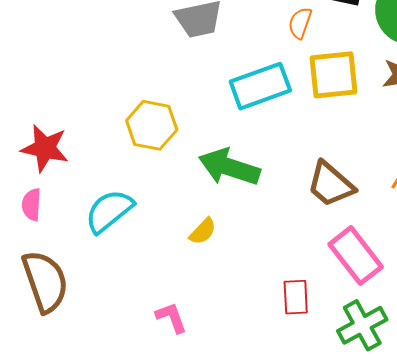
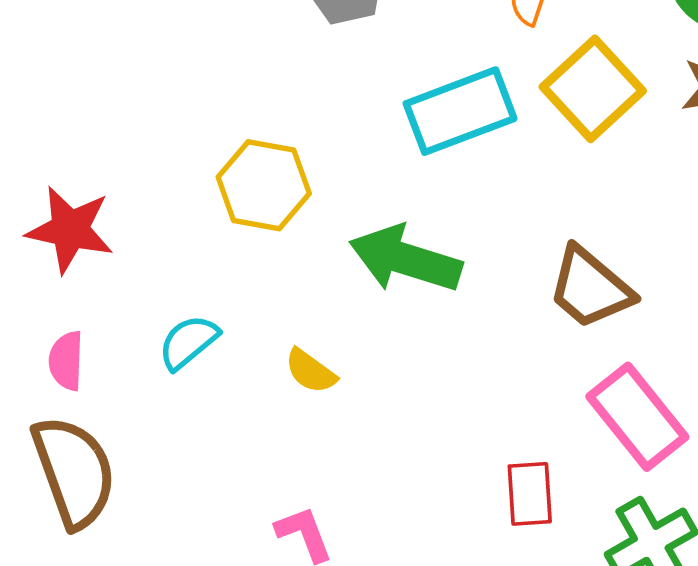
yellow square: (334, 75) -> (593, 89), turned -36
pink semicircle: (31, 205) -> (66, 361), moved
cyan semicircle: (109, 211) -> (188, 342), size x0.7
yellow semicircle: (203, 231) -> (310, 371), moved, turned 84

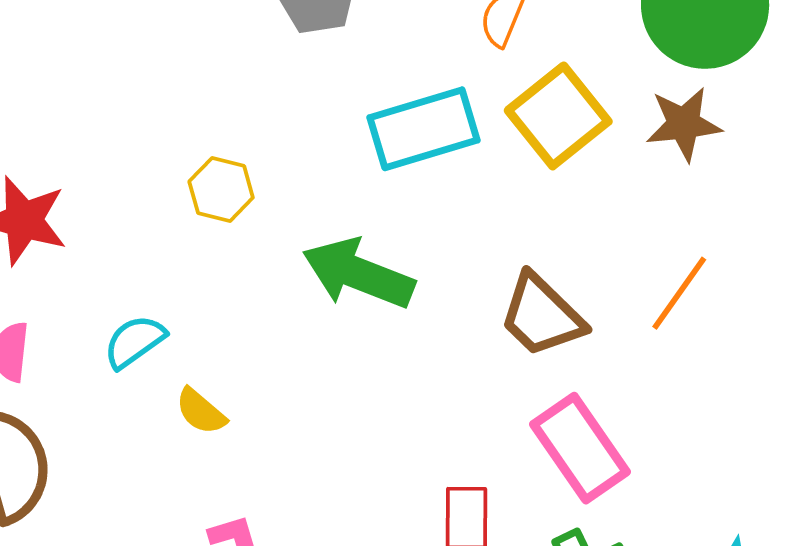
yellow hexagon: (264, 185) -> (221, 189), size x0.7
yellow semicircle: (310, 371) -> (201, 411), moved

